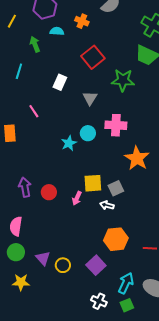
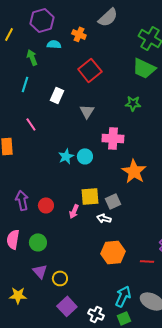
cyan line: (19, 71) -> (25, 84), moved
green star: (123, 80) -> (133, 103), moved, size x0.7
cyan circle: (88, 133) -> (85, 156), moved
green circle: (16, 252) -> (38, 242), moved
purple square: (96, 265) -> (67, 306), moved

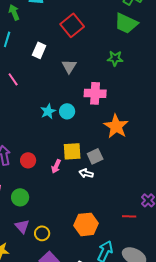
orange hexagon: (113, 252) -> (86, 224), moved

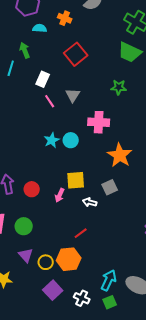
green arrow: (14, 12) -> (25, 50), moved
pink line: (13, 79) -> (50, 101), moved
gray square: (95, 156) -> (110, 187), moved
red line: (129, 216) -> (81, 233), moved, turned -40
orange hexagon: (86, 224) -> (69, 259), moved

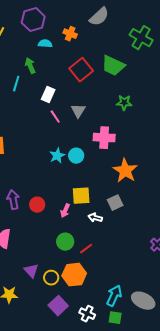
green trapezoid: (130, 52) -> (113, 66), moved
green circle: (24, 226) -> (65, 242), moved
green square: (110, 302) -> (115, 318), turned 32

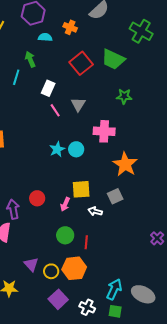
purple arrow: (13, 200) -> (13, 209), moved
red line: (86, 249) -> (86, 242), turned -48

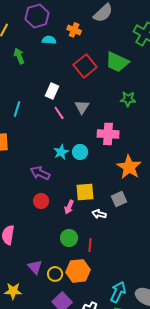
green arrow: (30, 59) -> (19, 56), moved
cyan line: (16, 77) -> (17, 109), moved
purple arrow: (13, 209) -> (40, 173), moved, turned -54

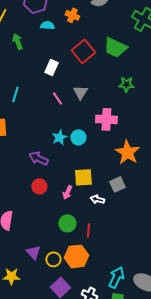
white rectangle: (52, 91) -> (51, 67), moved

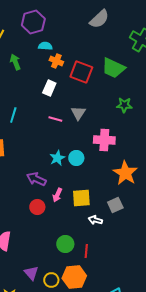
orange cross: (72, 15) -> (56, 61), moved
red square: (83, 51) -> (81, 72), turned -30
pink line: (57, 98) -> (55, 119), turned -40
pink arrow: (67, 192) -> (57, 195), moved

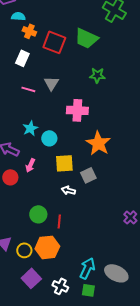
cyan circle: (76, 158) -> (49, 138), moved
yellow square: (81, 198) -> (64, 163), moved

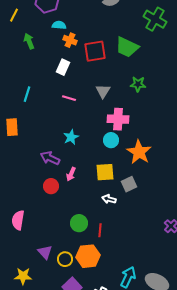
red square: (54, 42) -> (95, 51), turned -30
gray triangle: (51, 83) -> (103, 91), moved
cyan circle: (49, 138) -> (111, 140), moved

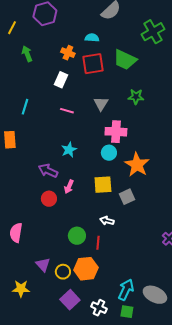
green cross: (155, 19) -> (153, 32), turned 30
cyan semicircle: (59, 25) -> (92, 38), moved
white arrow: (109, 199) -> (107, 221), moved

